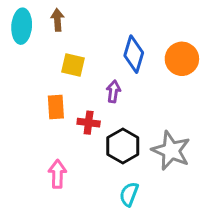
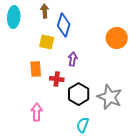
brown arrow: (57, 20) -> (45, 11), moved
blue diamond: (134, 54) -> (64, 25), moved

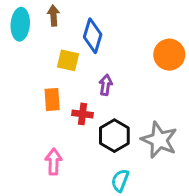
brown arrow: (45, 11) -> (54, 16), moved

